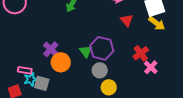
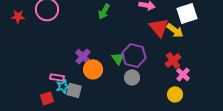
red triangle: (127, 20) -> (159, 27), size x1.5
yellow arrow: (157, 23) -> (175, 30), moved
yellow circle: (109, 87) -> (175, 94), moved

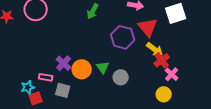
yellow arrow: (175, 30) -> (155, 49), moved
purple hexagon: (134, 55) -> (123, 37), moved
purple cross: (83, 56) -> (64, 63), moved
green triangle: (118, 58) -> (103, 67), moved
cyan star: (63, 86) -> (28, 87), moved

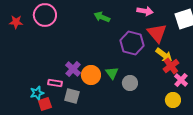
green arrow: (93, 11) -> (102, 17), turned 84

